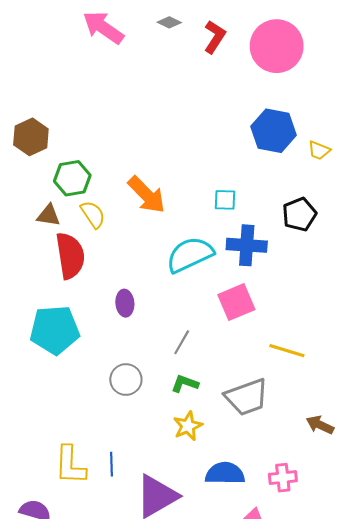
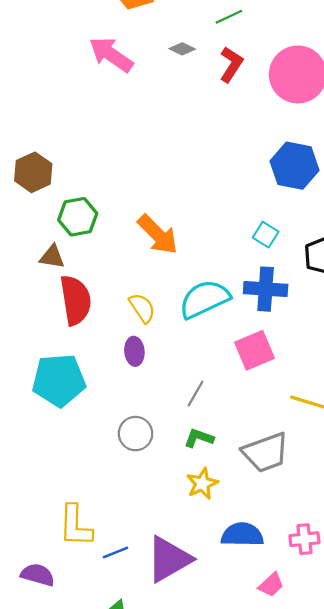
cyan square: (225, 200) -> (266, 235), moved, turned 30
yellow semicircle: (93, 214) -> (142, 308), moved
blue line: (111, 464) -> (115, 553), moved, turned 70

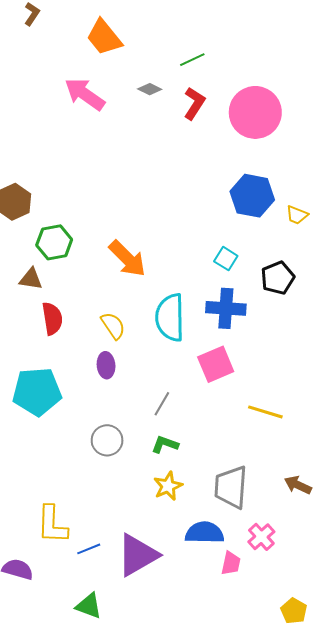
cyan semicircle: (204, 299) -> (170, 318), turned -66
red semicircle: (75, 300) -> (52, 319), size x0.7
gray trapezoid: (266, 452) -> (231, 487), moved, turned 114
pink cross: (304, 539) -> (261, 537), turned -36
pink trapezoid: (271, 585) -> (231, 563), moved, turned -35

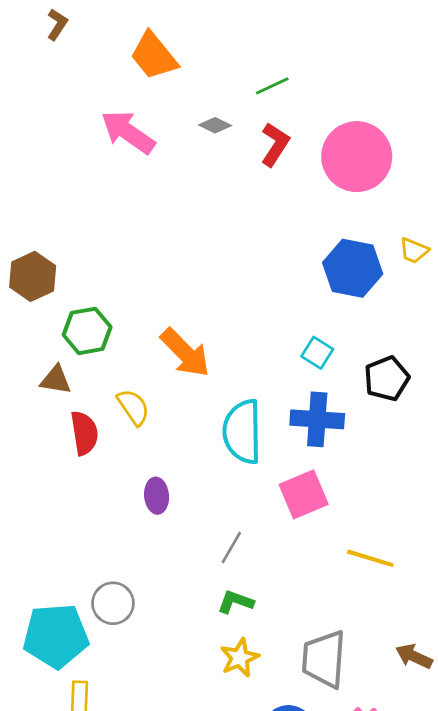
yellow trapezoid: (297, 215) -> (414, 251), moved
yellow semicircle: (113, 326) -> (133, 407), moved
cyan pentagon: (37, 392) -> (56, 636), moved
gray circle: (107, 440) -> (113, 603), moved

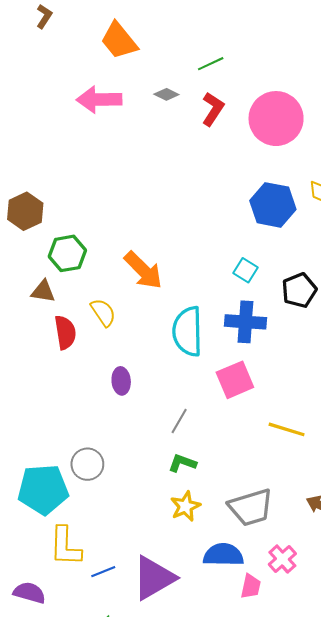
pink arrow: (128, 132) -> (99, 100), turned -36
gray trapezoid: (324, 659) -> (251, 507), turned -111

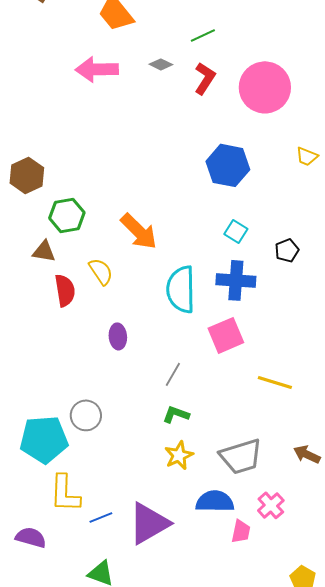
blue hexagon: (273, 205) -> (228, 165), moved
black pentagon: (299, 290) -> (287, 250), size x0.7

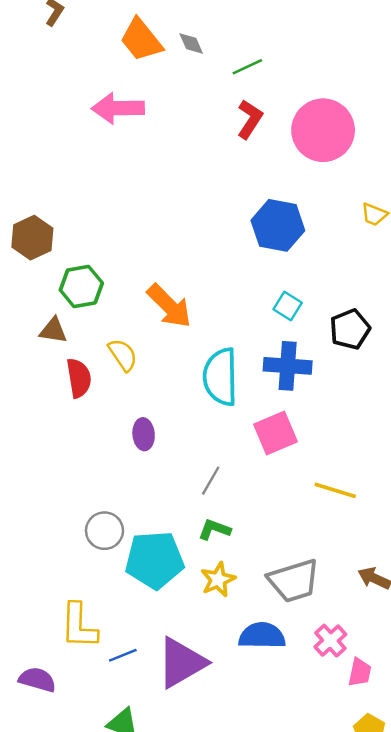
gray diamond: (161, 64) -> (191, 43), moved, turned 40
black pentagon: (287, 250) -> (350, 329), size x1.4
cyan pentagon: (44, 439) -> (155, 560), moved
pink trapezoid: (241, 531) -> (360, 672), moved

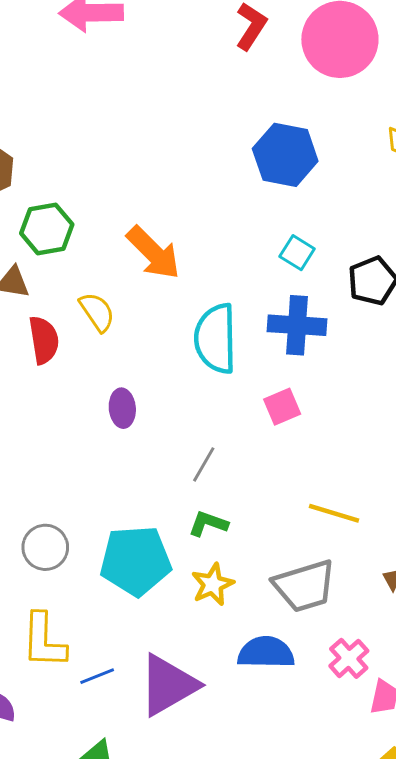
pink square: (275, 433) -> (282, 407), size x0.7
yellow line: (335, 490) -> (334, 513), moved
gray circle: (104, 531) -> (45, 547), moved

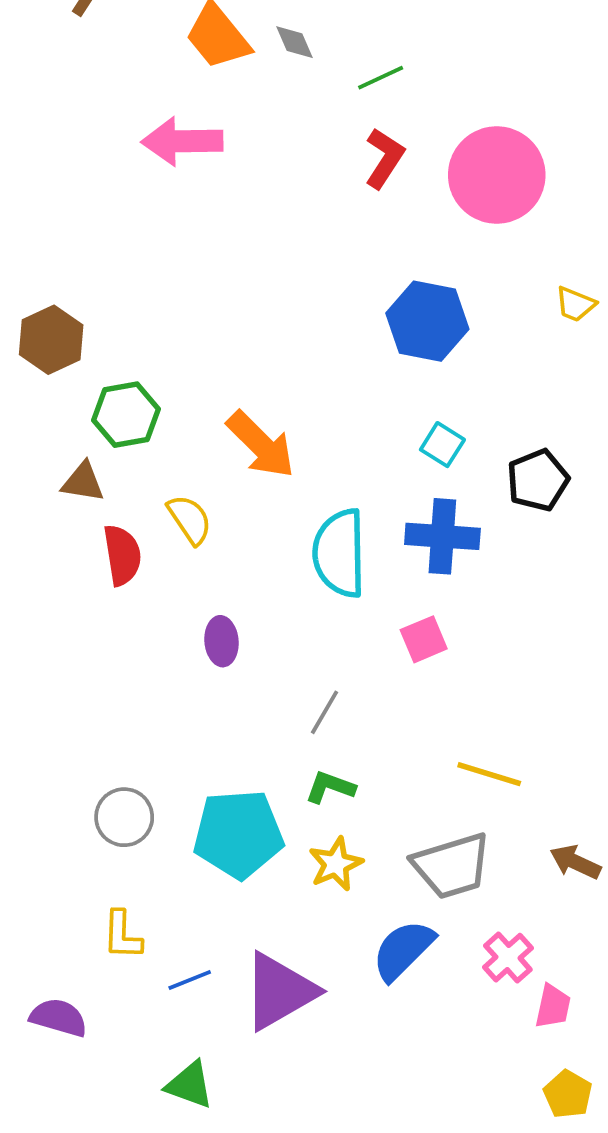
yellow L-shape: (44, 641) -> (122, 935), size x0.7
blue semicircle: (266, 652) -> (403, 950), turned -46

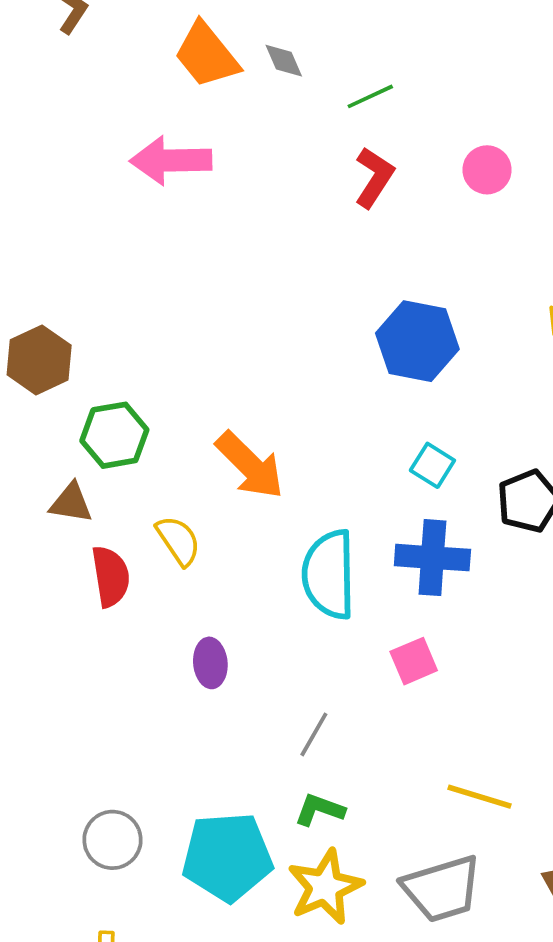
pink circle: (497, 175) -> (487, 170), moved, size x0.5
yellow star: (336, 864) -> (325, 887), size x1.4

